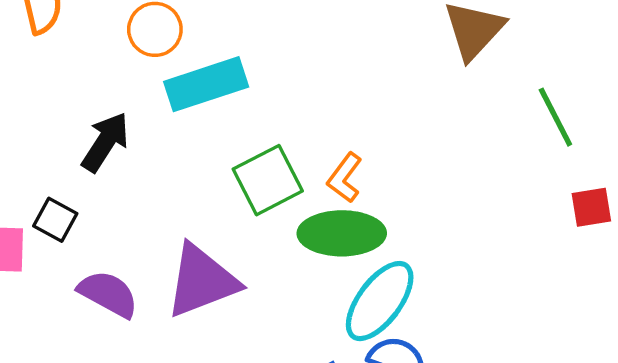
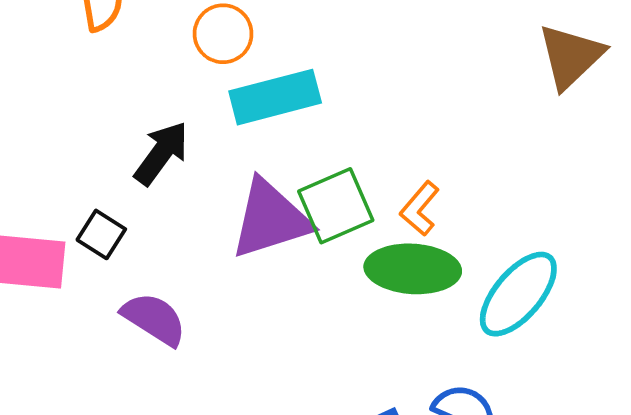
purple triangle: (202, 281) -> (270, 219), moved
cyan ellipse: (380, 301) -> (518, 294), moved

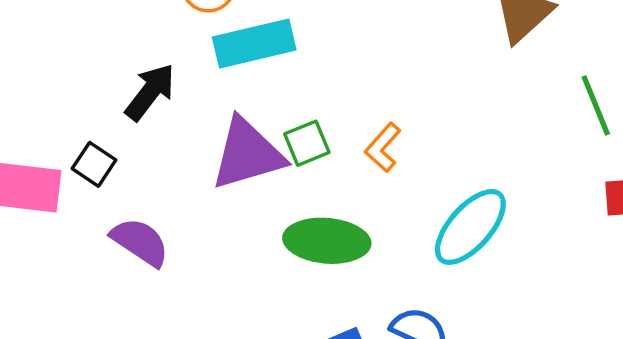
green square: (336, 206) -> (307, 143), size x0.7
green ellipse: (413, 269) -> (327, 241), moved

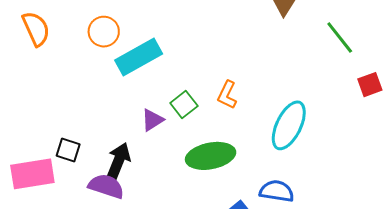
black arrow: (150, 92) -> (119, 161), moved
purple triangle: (247, 154) -> (152, 120), size x0.5

